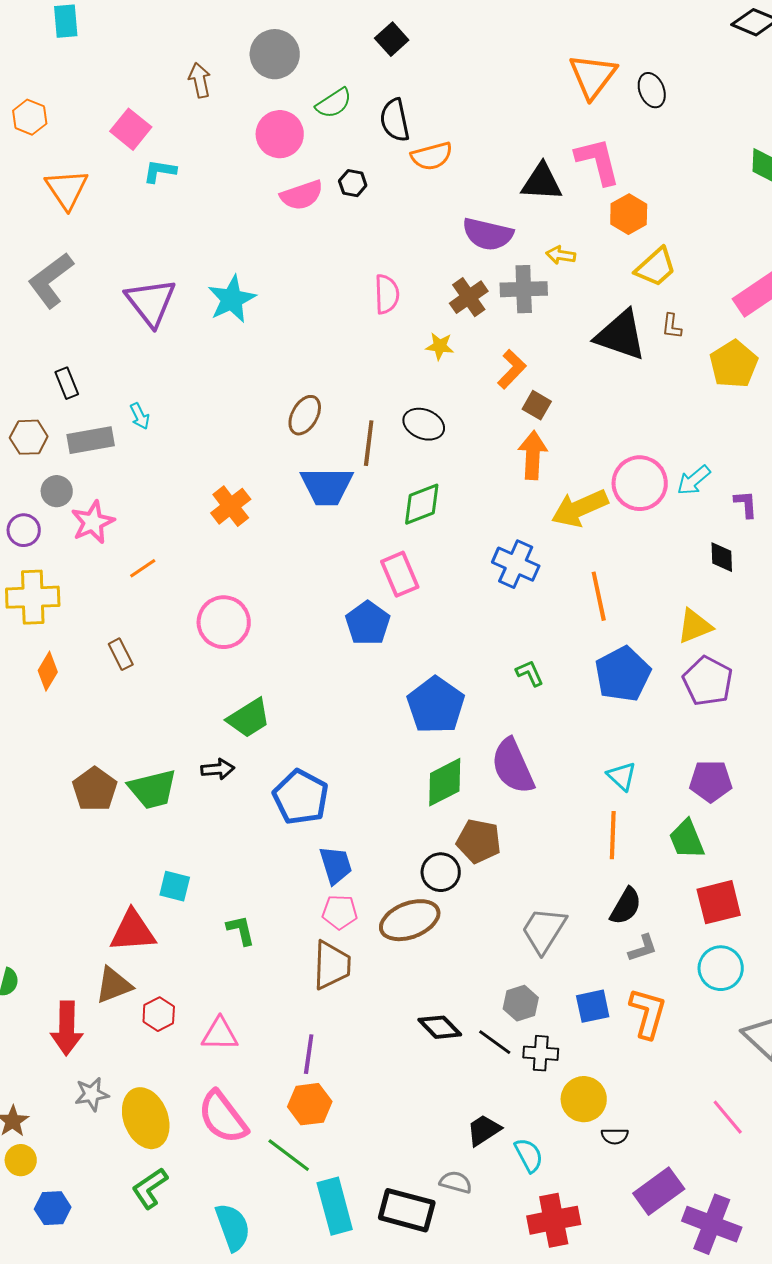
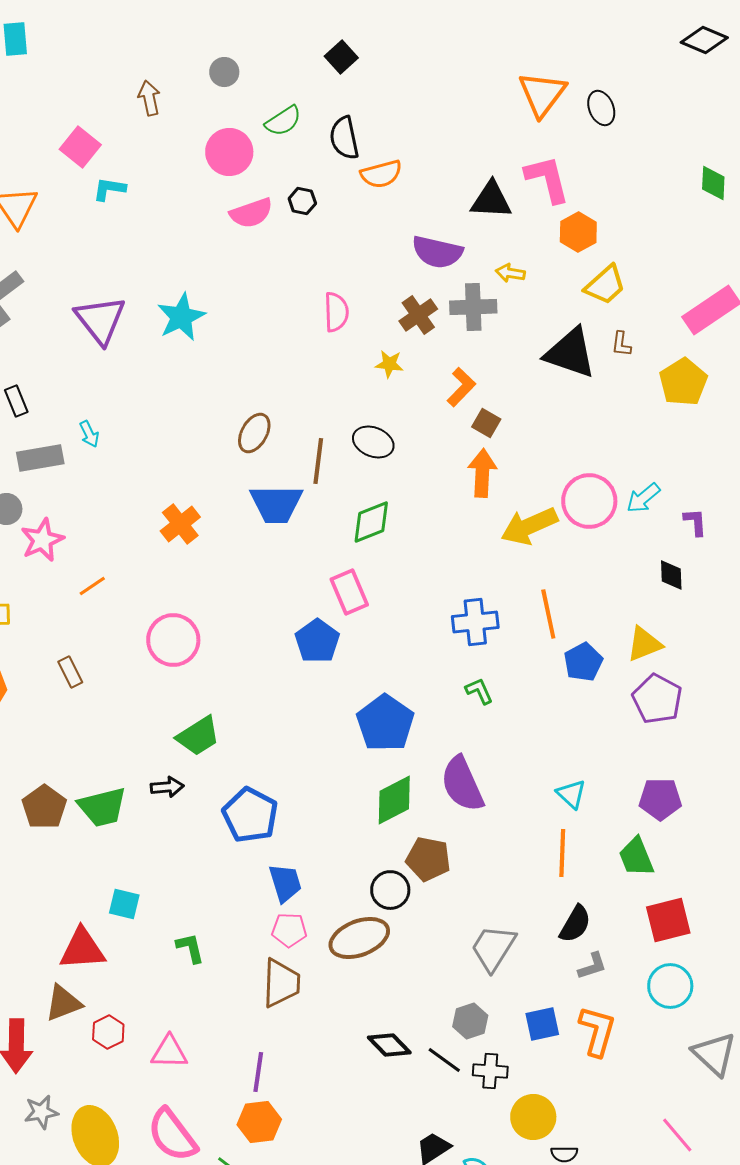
gray circle: (275, 54) -> (224, 72), size x0.6
blue cross: (516, 564) -> (475, 622), moved, turned -30
blue pentagon: (623, 674) -> (583, 662), moved, size x0.7

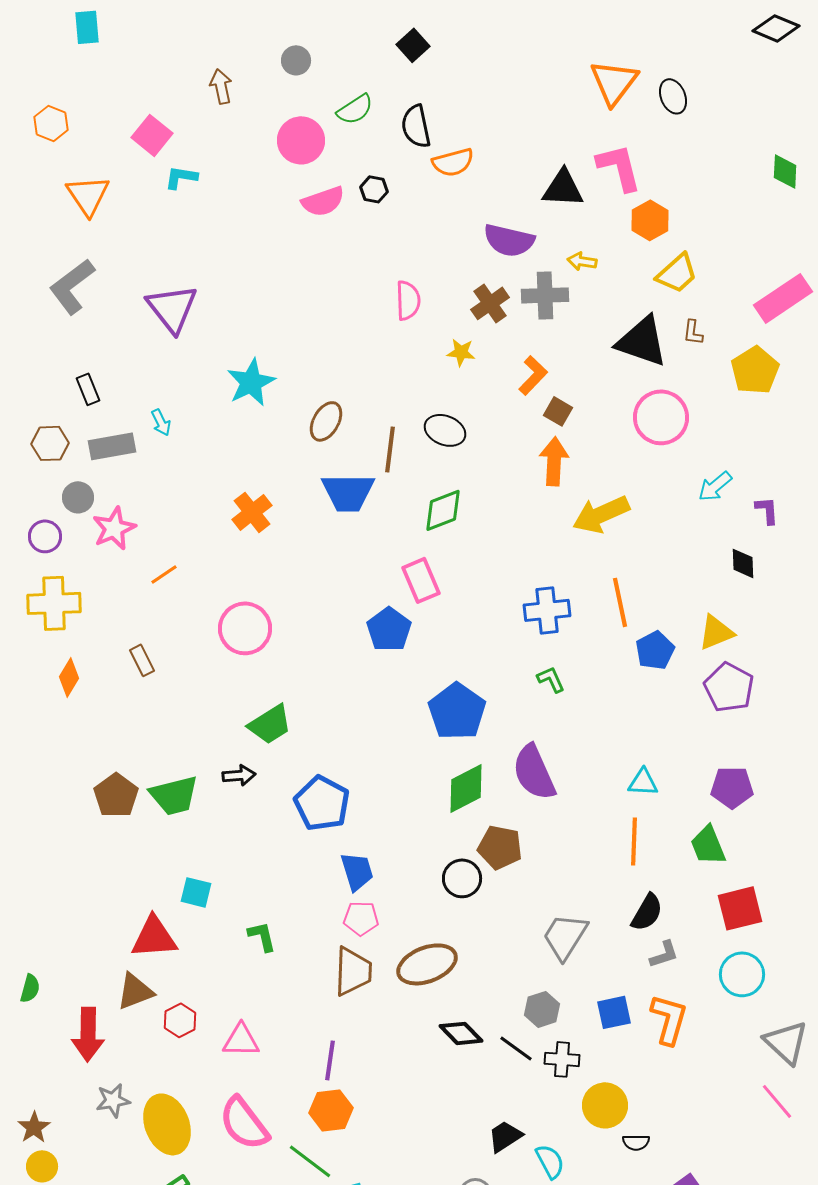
cyan star: (181, 317) -> (251, 382), moved
pink circle: (589, 501) -> (661, 417), moved
cyan triangle: (571, 794) -> (643, 782), turned -40
brown ellipse: (359, 938) -> (427, 964), moved
pink line: (677, 1135) -> (777, 1101), moved

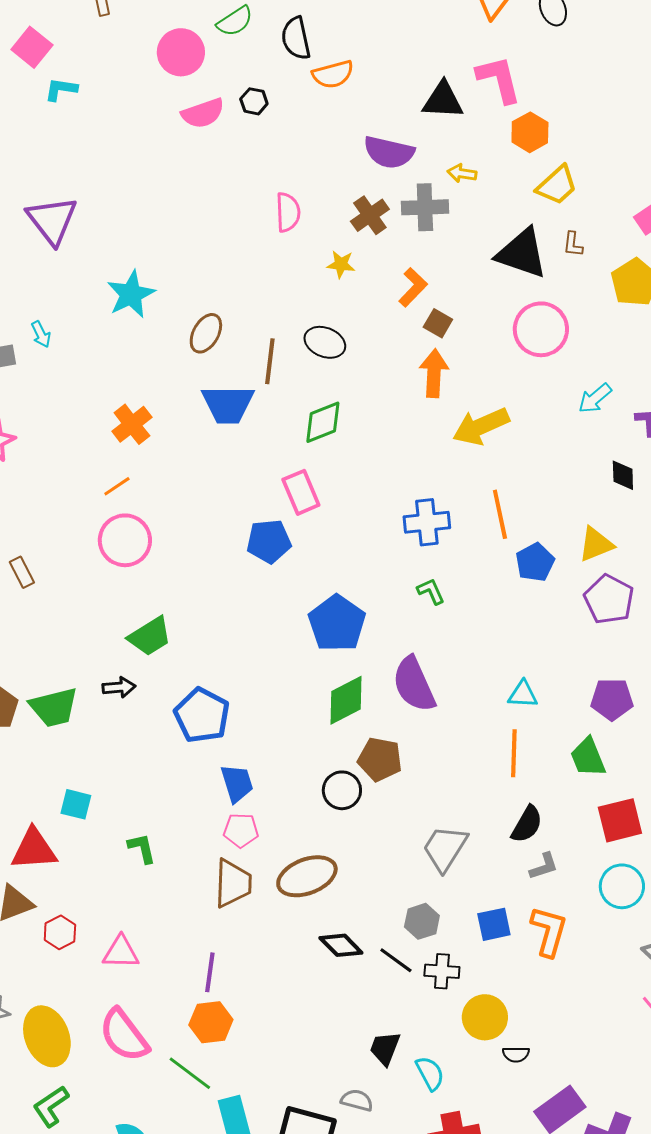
orange line: (164, 574) -> (117, 486), moved
blue pentagon: (389, 629) -> (269, 541), turned 30
black trapezoid: (505, 1136) -> (385, 1048), turned -36

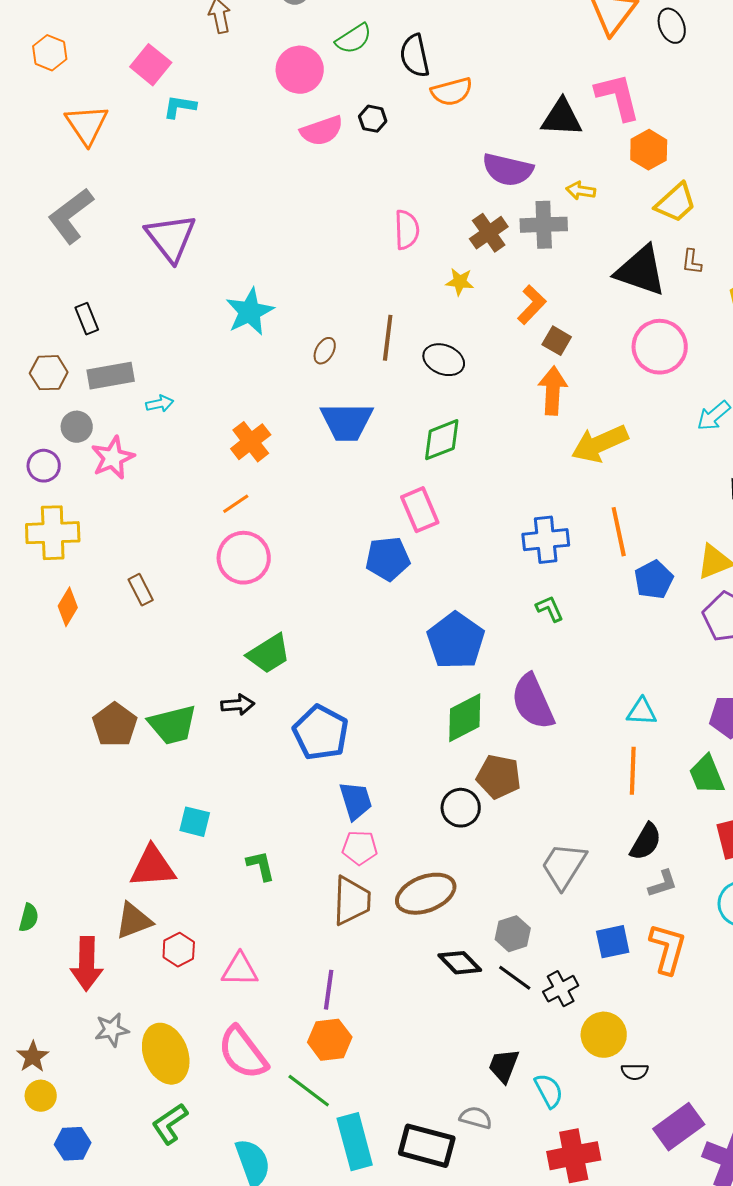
brown ellipse: (206, 333) -> (325, 351), size x0.7
cyan arrow: (41, 334) -> (160, 404), moved, turned -76
brown line: (270, 361) -> (388, 338), moved
gray hexagon: (422, 921) -> (513, 934), moved
black cross: (442, 971) -> (561, 989), turned -32

